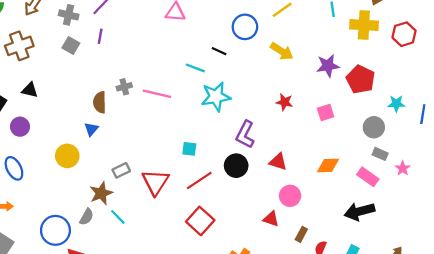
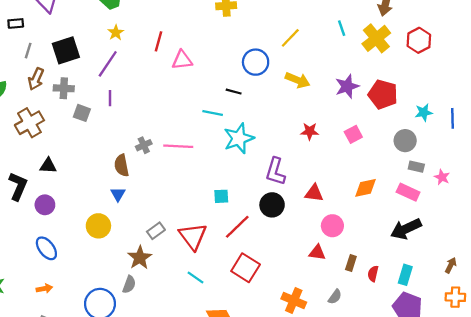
gray cross: (69, 15) -> (64, 88), moved
yellow cross: (364, 25) -> (376, 38), turned -32
cyan line: (118, 217) -> (195, 278), moved

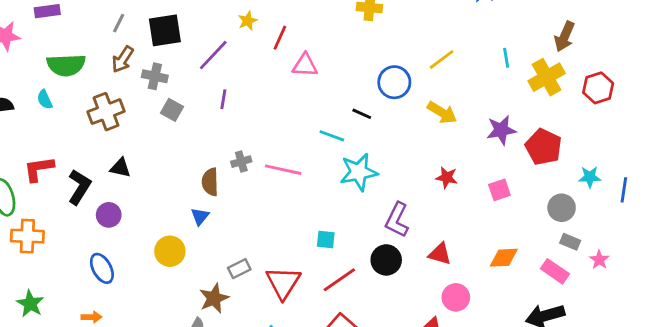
yellow star: (116, 33) -> (248, 21), moved
purple line: (110, 98) -> (223, 99), moved

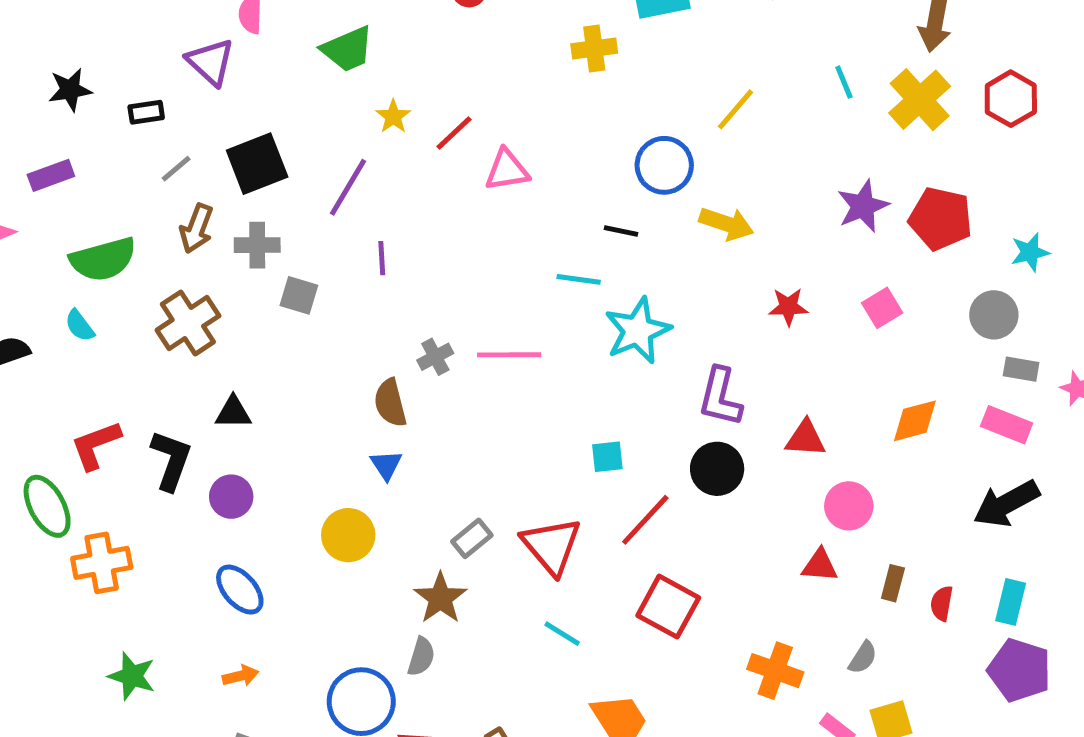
gray line: (119, 23) -> (176, 169), turned 36
red line: (280, 38) -> (454, 133), turned 35
yellow arrow: (442, 113) -> (726, 224), moved

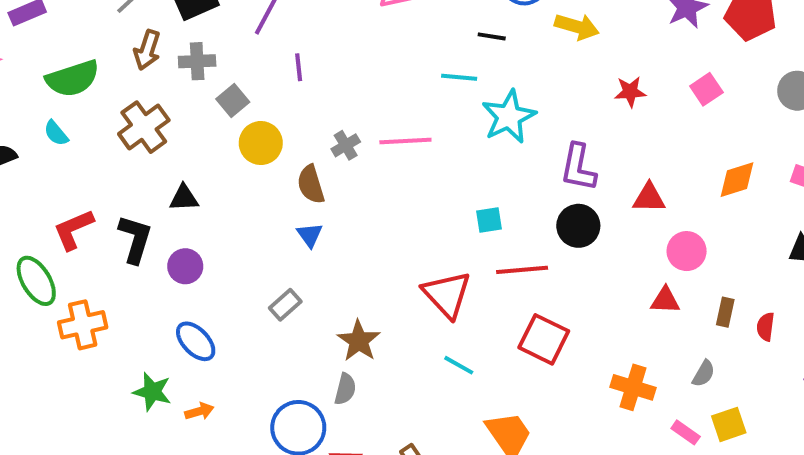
gray square: (299, 295) -> (233, 101), turned 36
red line: (645, 520) -> (522, 270), turned 45
yellow circle: (348, 535) -> (261, 143), moved
gray rectangle: (472, 538) -> (285, 305), moved
green star: (132, 676) -> (152, 392), moved

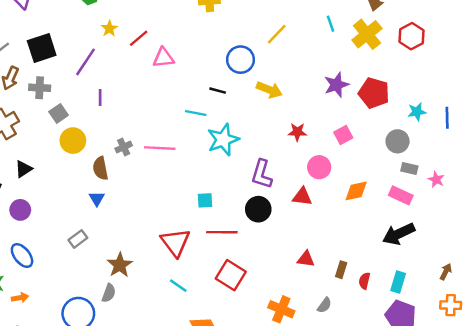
black triangle: (184, 198) -> (23, 169), turned -36
pink circle: (687, 251) -> (319, 167), moved

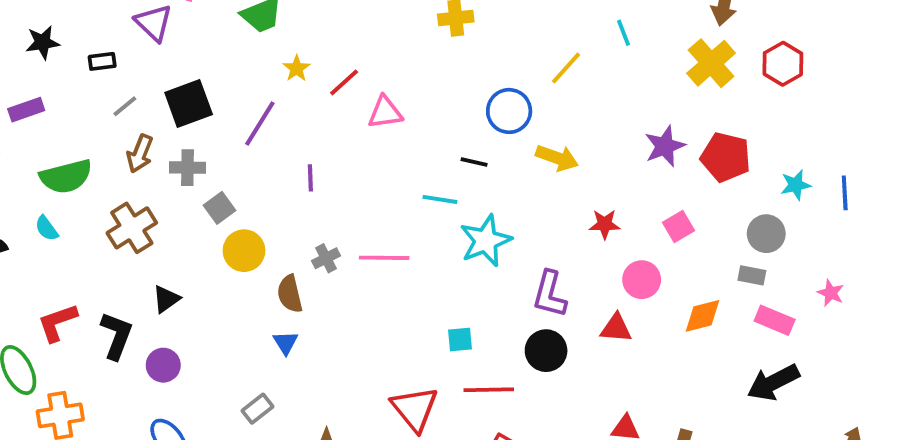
cyan line: (330, 24) -> (624, 33), moved
purple line: (100, 97) -> (310, 178), moved
gray rectangle: (409, 169) -> (752, 275), moved

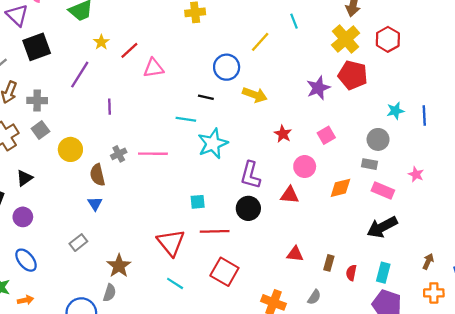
black square: (189, 104) -> (37, 47), moved
red pentagon: (726, 157) -> (353, 75), moved
gray square: (220, 208) -> (40, 130), moved
red star: (605, 224) -> (283, 134), turned 30

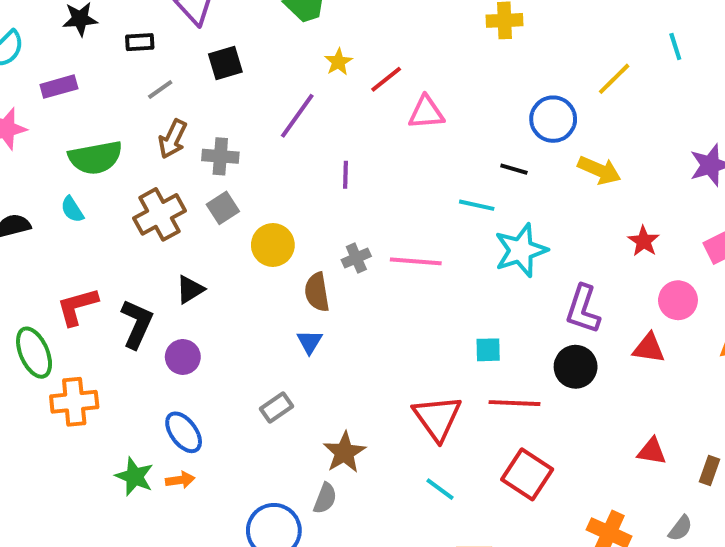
black square: (37, 47) -> (225, 63), size x0.7
orange arrow: (26, 300) -> (180, 480), moved

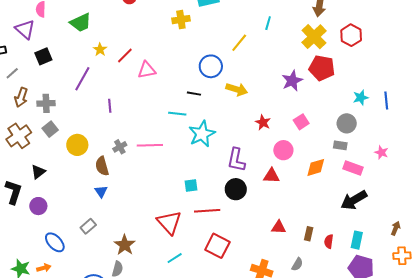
cyan line: (675, 46) -> (268, 23), turned 40
blue ellipse: (184, 432) -> (55, 242), moved
cyan line: (440, 489) -> (175, 258), turned -63

